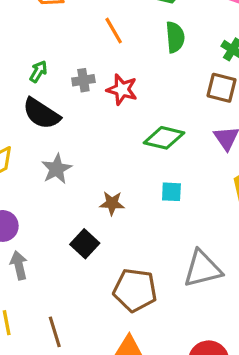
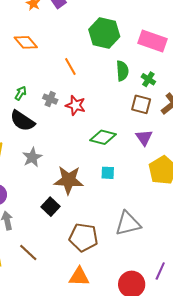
green semicircle: (175, 37) -> (122, 71), moved
gray cross: (83, 80) -> (50, 99), turned 32
brown star: (112, 203) -> (69, 180), size x1.8
brown line: (55, 332) -> (28, 253), moved, turned -30

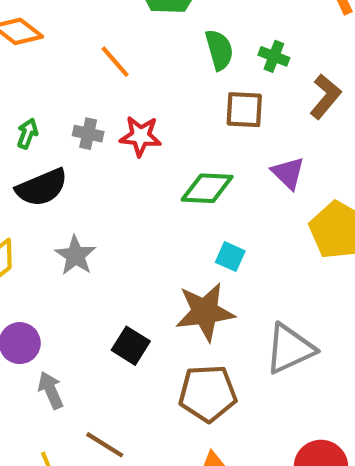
brown square: (141, 104) -> (244, 110), moved
black semicircle: (22, 121) -> (42, 187), turned -45
cyan square: (108, 173) -> (230, 257), turned 32
brown star: (69, 180) -> (205, 312), moved

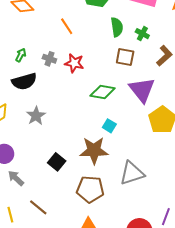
purple triangle: (288, 173) -> (142, 90), size x1.6
gray arrow: (51, 390) -> (16, 178), turned -30

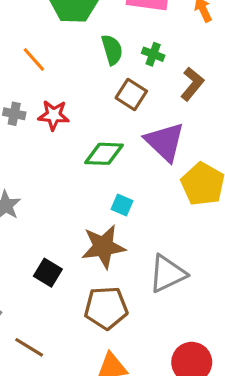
brown square: (125, 57) -> (131, 94), turned 30

